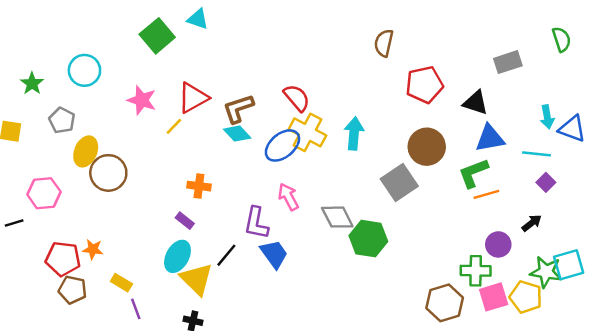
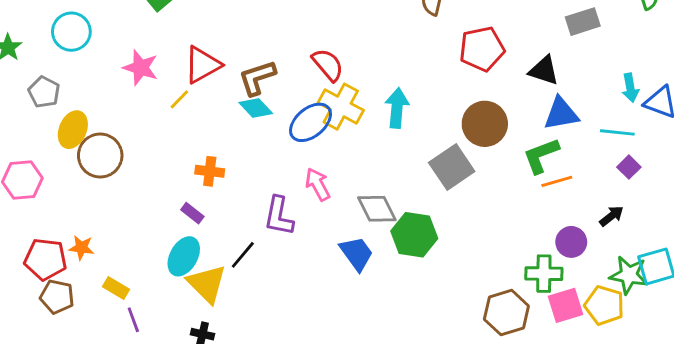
blue trapezoid: (274, 254) -> (357, 253), moved

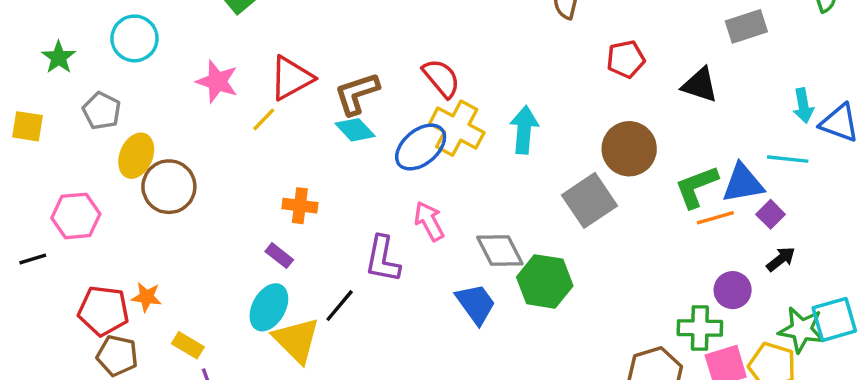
red pentagon: (482, 49) -> (626, 59), size x0.7
blue triangle: (561, 114) -> (743, 183), moved
purple square: (629, 167) -> (771, 214), moved

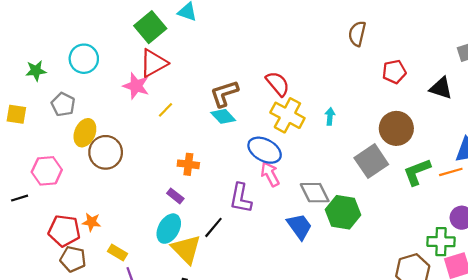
green star: (59, 57) -> (36, 71), turned 30
red triangle: (291, 78) -> (154, 63), moved
cyan arrow: (524, 130) -> (330, 116), size x0.6
blue ellipse: (421, 147) -> (265, 150), moved, turned 68
green L-shape: (696, 187) -> (417, 172), moved

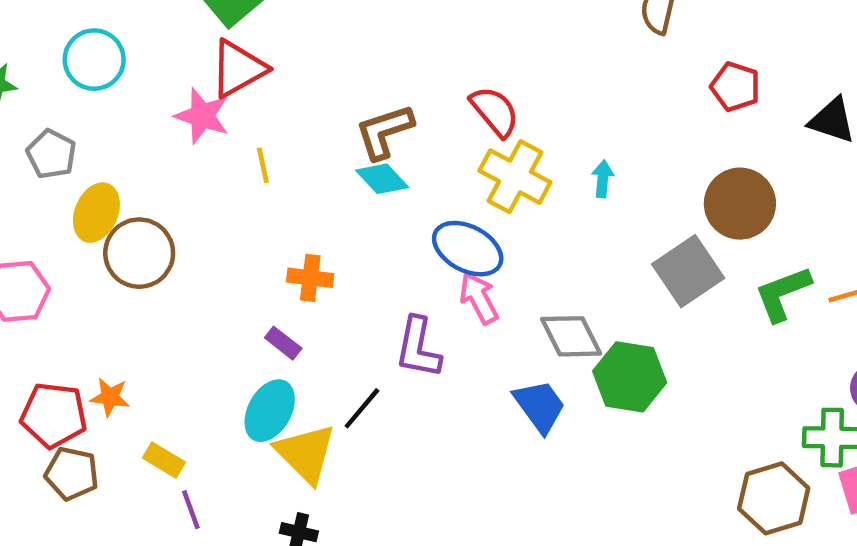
red pentagon: (394, 72) -> (735, 87), turned 30
yellow line: (165, 110) -> (263, 165), turned -56

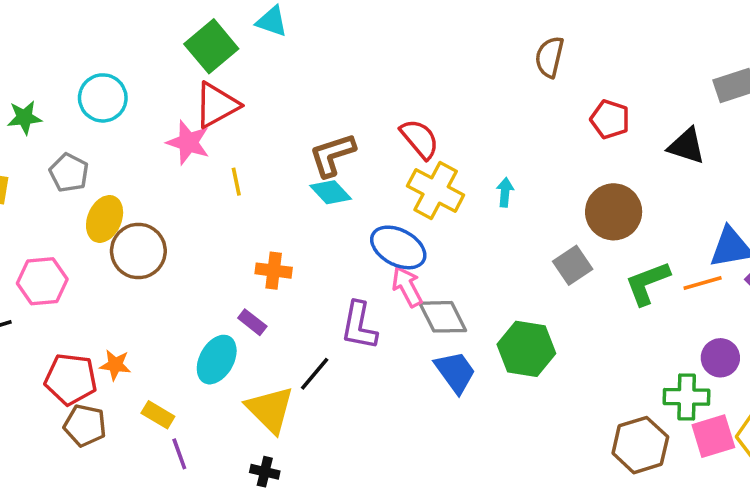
gray square: (688, 271) -> (573, 265), size x0.7
gray diamond: (571, 336) -> (443, 317), moved
cyan ellipse: (270, 411) -> (217, 360), moved

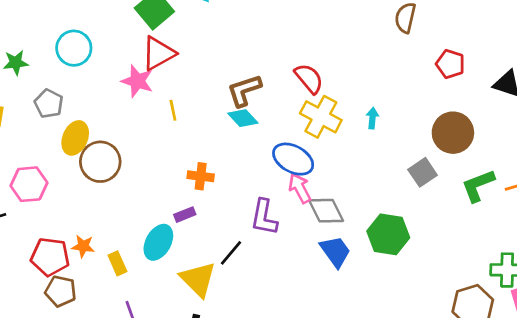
purple rectangle: (252, 322) -> (185, 215), turned -60
yellow rectangle: (158, 415) -> (117, 263), moved, turned 35

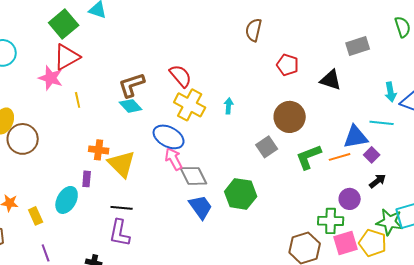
purple rectangle: (185, 215) -> (87, 179), turned -63
purple L-shape: (264, 217) -> (120, 233), moved
black line: (231, 253) -> (122, 208), turned 55
yellow triangle: (198, 279) -> (122, 164), moved

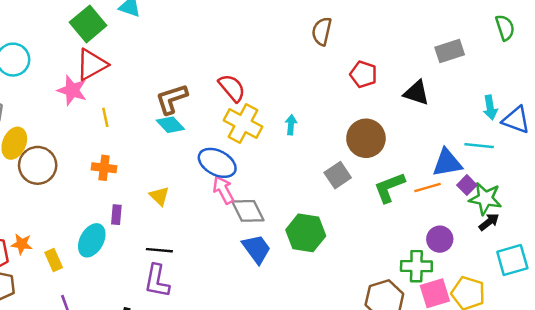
orange cross: (99, 150) -> (104, 168), moved
yellow triangle: (122, 164) -> (159, 196), size x0.6
black arrow: (378, 181) -> (489, 222), moved
green star: (390, 222) -> (485, 199), moved

